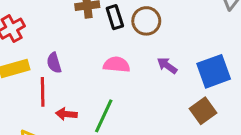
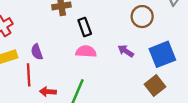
black rectangle: (115, 17) -> (85, 27), moved
brown circle: (146, 21) -> (142, 17), moved

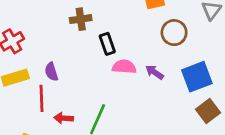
pink semicircle: (86, 52) -> (124, 67), moved
brown square: (155, 86) -> (208, 111), moved

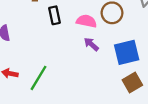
pink semicircle: (124, 67) -> (86, 21), moved

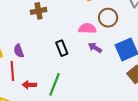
black rectangle: (54, 15) -> (62, 48), moved

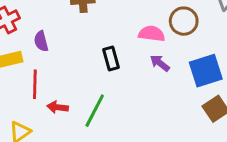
purple semicircle: (19, 51) -> (41, 41), moved

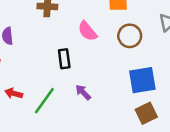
pink semicircle: (152, 34) -> (87, 31), moved, turned -145
purple arrow: (160, 63) -> (83, 92), moved

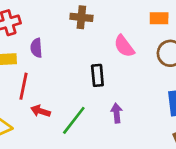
purple arrow: (83, 92) -> (117, 113), turned 36

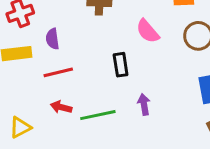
red line: (23, 86) -> (58, 72), moved, turned 68
green line: (74, 120) -> (98, 115), turned 44

